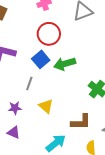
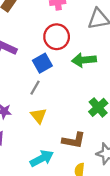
green arrow: (65, 64) -> (84, 60), moved
gray line: (29, 83) -> (35, 88), moved

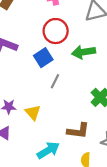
gray line: (35, 88) -> (55, 81), moved
yellow triangle: (39, 116) -> (33, 112), moved

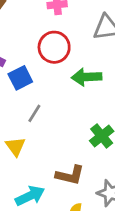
blue square: (43, 58) -> (20, 78), moved
gray line: (55, 81) -> (34, 113), moved

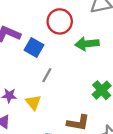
blue square: (20, 78) -> (34, 47), turned -30

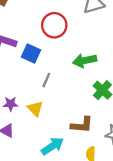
green arrow: (87, 44) -> (85, 61), moved

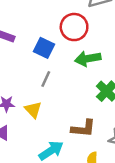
red circle: (54, 25) -> (74, 27), moved
blue square: (31, 54) -> (44, 48), moved

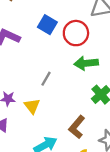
blue square: (44, 48) -> (47, 25), moved
brown L-shape: (83, 128) -> (77, 127), turned 120

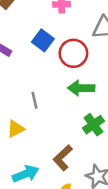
gray line: (46, 79) -> (35, 100), turned -48
yellow triangle: (32, 106) -> (16, 129), turned 35

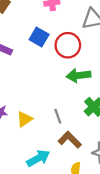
gray line: (35, 100) -> (58, 116), moved
brown L-shape: (63, 158) -> (70, 140), turned 95

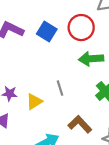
blue square: (39, 37) -> (47, 32), moved
gray line: (58, 116) -> (60, 88), moved

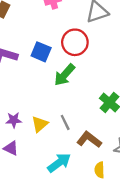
green arrow: (91, 59) -> (65, 75), moved, turned -35
gray line: (60, 88) -> (65, 122), moved

